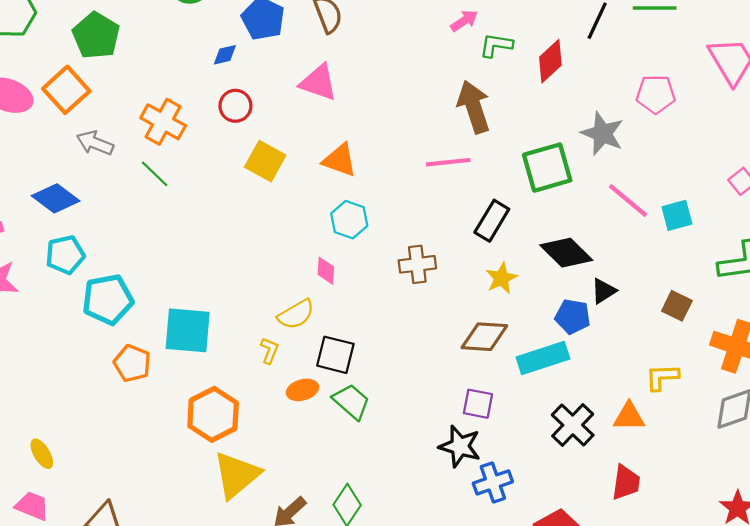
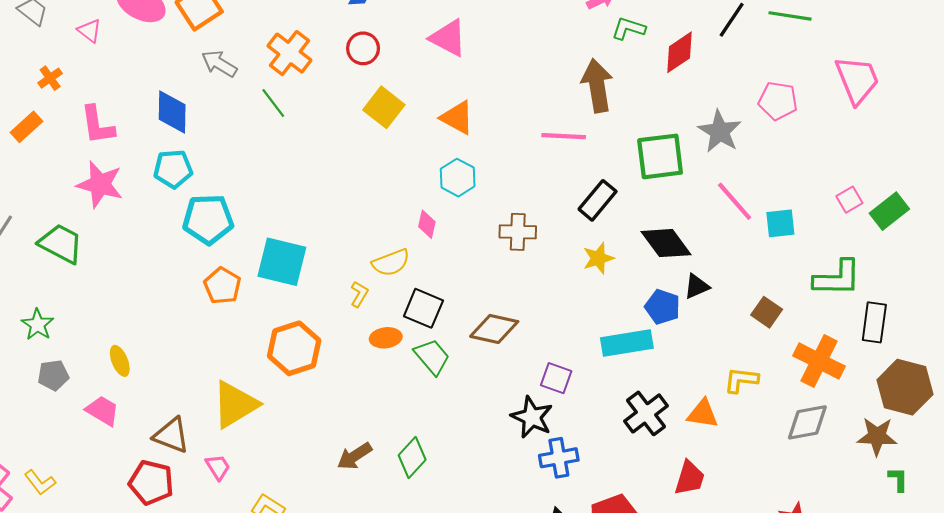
blue diamond: (56, 198) -> (172, 112), turned 45
brown diamond: (484, 337) -> (494, 329), moved
yellow triangle: (236, 475) -> (235, 404), moved

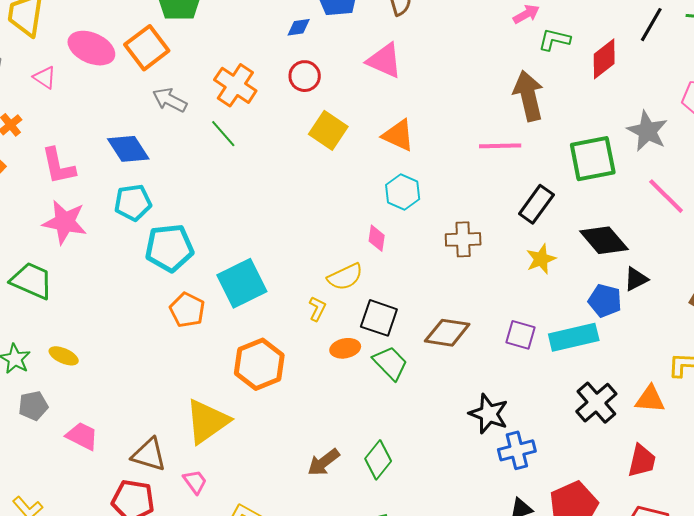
blue diamond: (172, 112) -> (128, 149), turned -30
cyan square: (282, 262) -> (242, 283), turned -36
yellow ellipse: (120, 361) -> (64, 356), moved, turned -40
purple square: (556, 378) -> (520, 335), moved

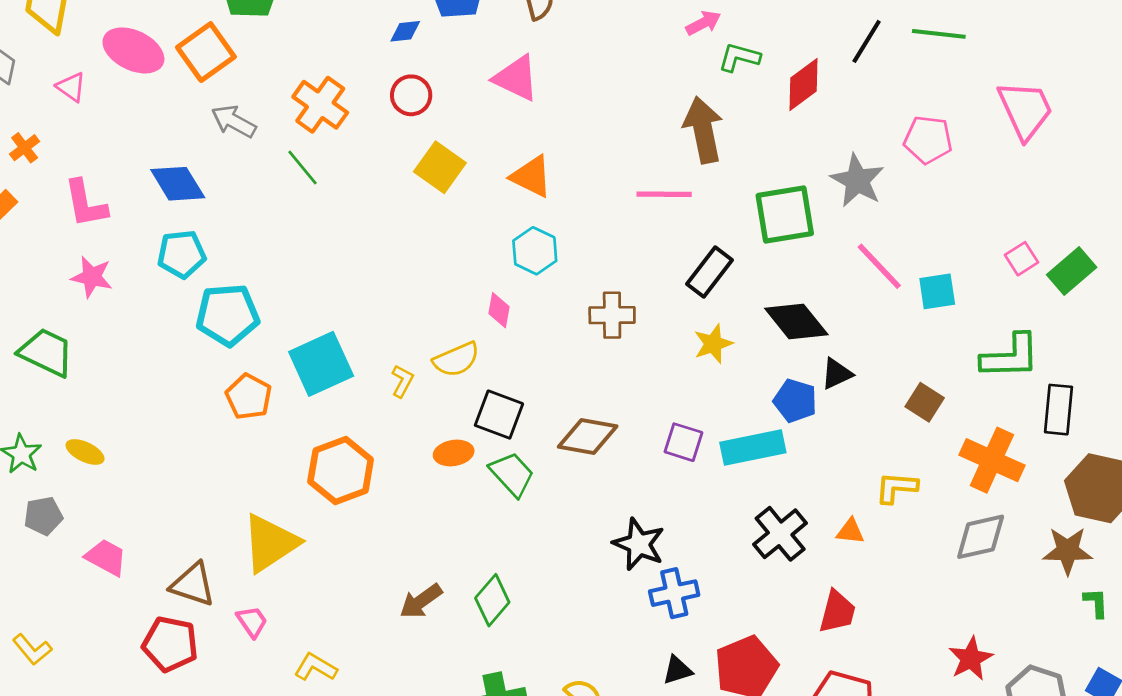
pink star: (65, 222) -> (92, 277), size x0.7
yellow L-shape: (317, 309) -> (402, 381), moved
orange triangle: (650, 399) -> (850, 531), size x0.7

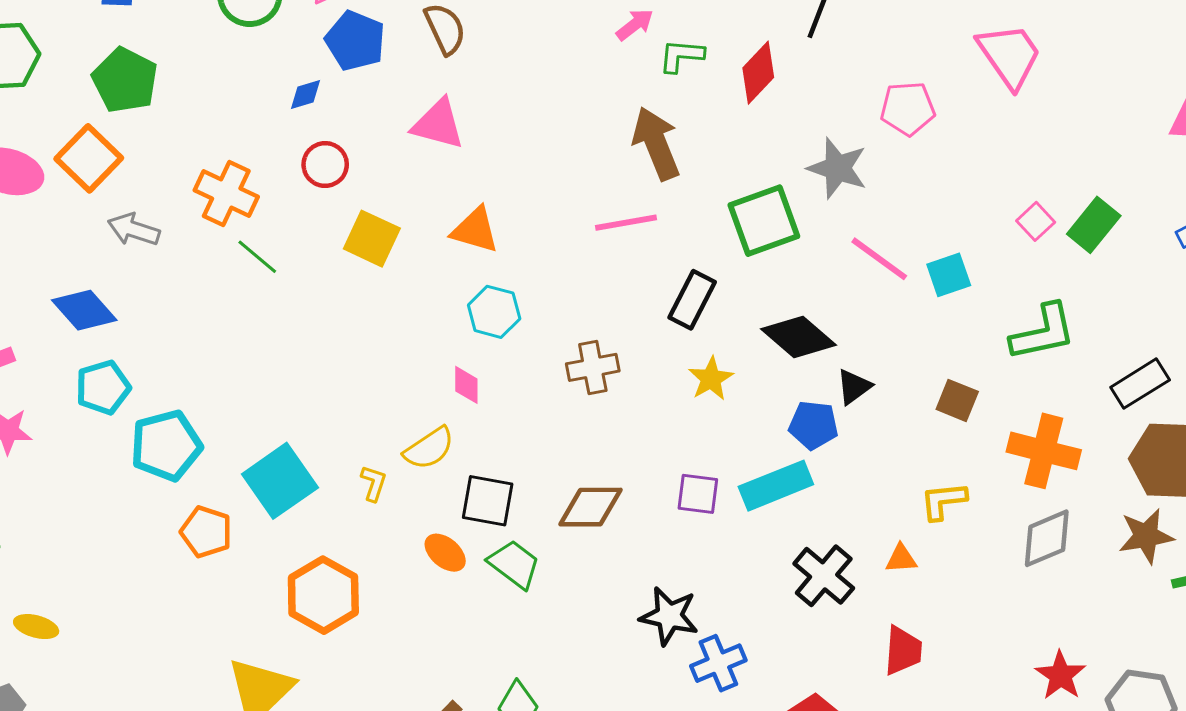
green line: (302, 167) -> (257, 257), moved
black rectangle: (1059, 410) -> (1140, 384), moved, turned 63
orange ellipse: (454, 453) -> (445, 553), turned 60

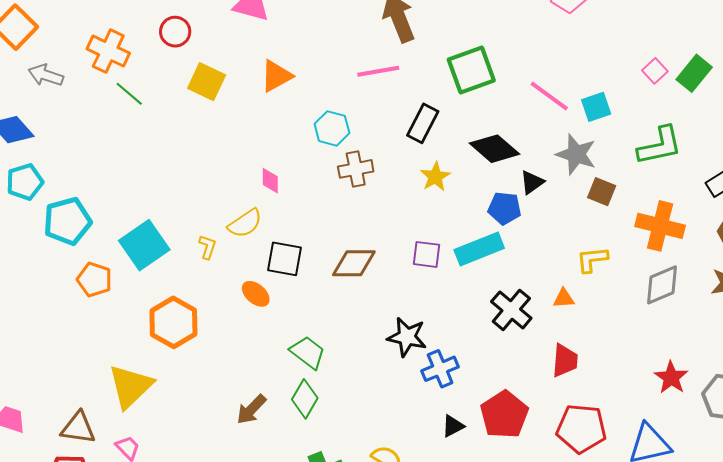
gray star: (837, 168) -> (576, 154), moved
orange triangle: (475, 230) -> (276, 76), turned -45
cyan hexagon: (494, 312) -> (332, 128), moved
green trapezoid: (514, 564) -> (308, 353), moved

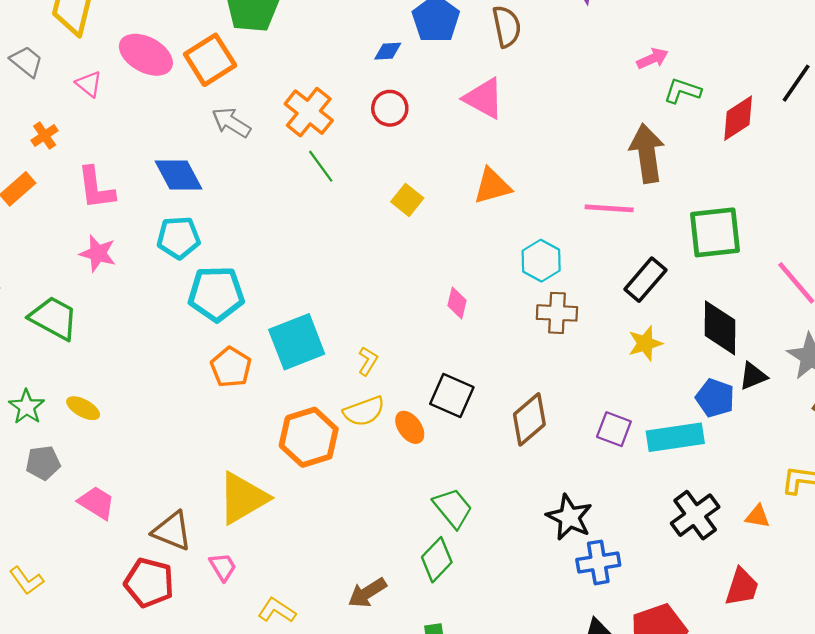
yellow square: (207, 82) -> (407, 200), moved, size x0.7
black diamond: (495, 149) -> (720, 328), turned 36
yellow semicircle: (245, 223) -> (364, 411), moved
brown diamond: (354, 263) -> (529, 419), turned -54
brown arrow: (251, 409) -> (367, 593), moved

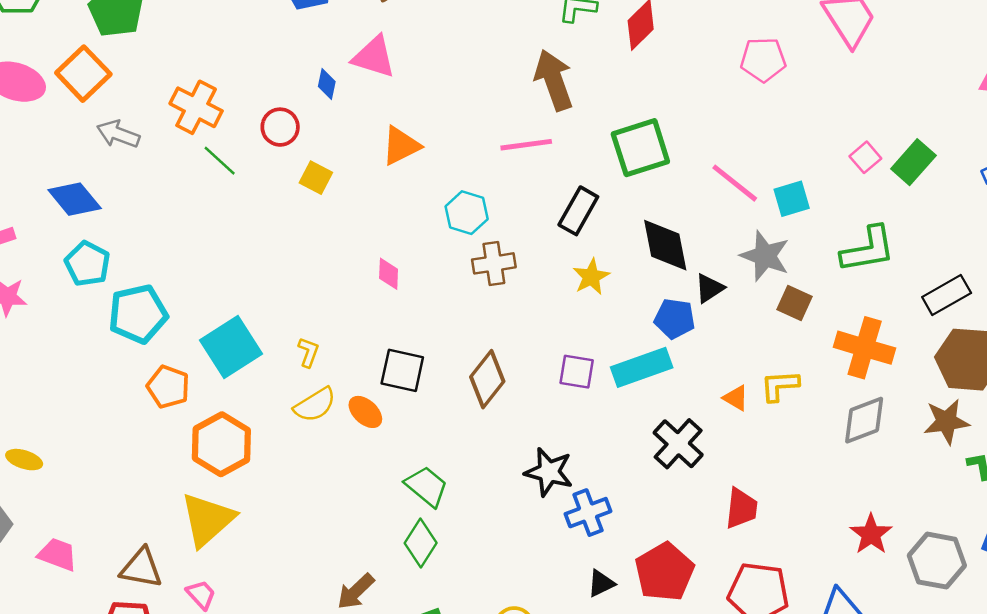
blue diamond: (388, 51) -> (327, 84), moved, turned -64
red circle: (390, 108) -> (280, 127), moved
cyan pentagon: (178, 238) -> (87, 264), turned -30
orange hexagon: (309, 437) -> (221, 444), moved
orange triangle: (758, 516) -> (736, 398), moved, turned 32

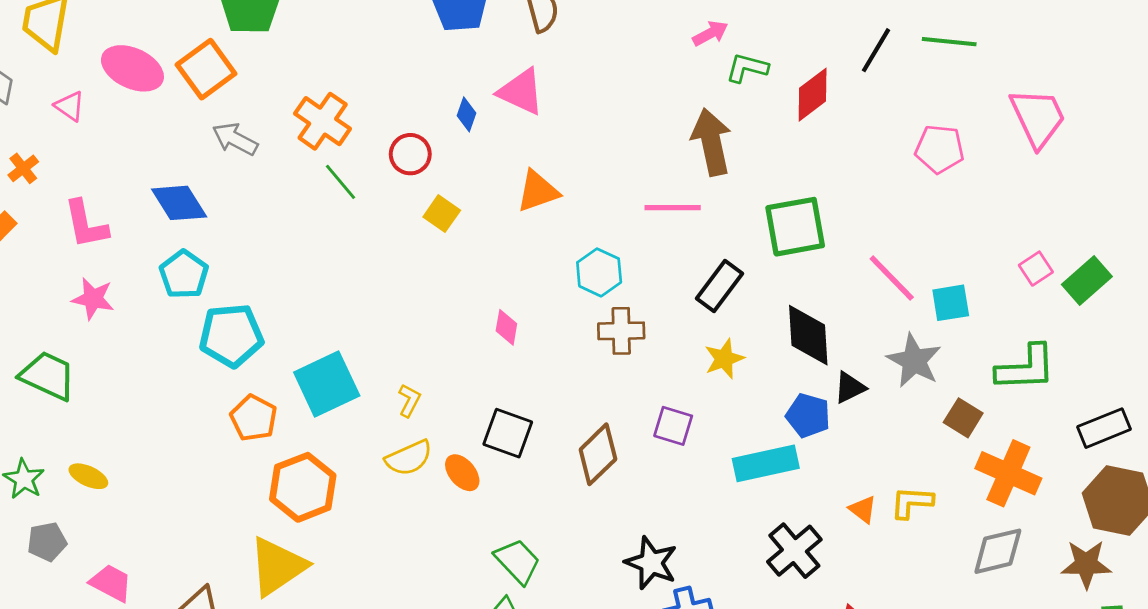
brown square: (795, 303) -> (963, 418), moved
purple square: (577, 372) -> (673, 426), moved

